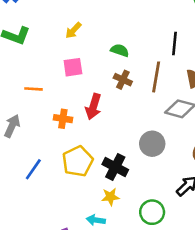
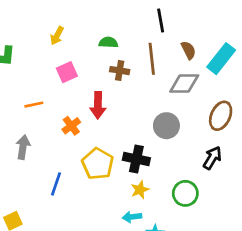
orange cross: (63, 119) -> (71, 126), turned -30

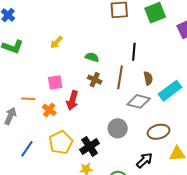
pink square: (67, 72) -> (55, 82), moved
orange line: (34, 105) -> (28, 99), moved
brown ellipse: (221, 116) -> (158, 132), turned 35
orange cross: (71, 126) -> (49, 110), turned -32
black cross: (136, 159) -> (90, 146), turned 30

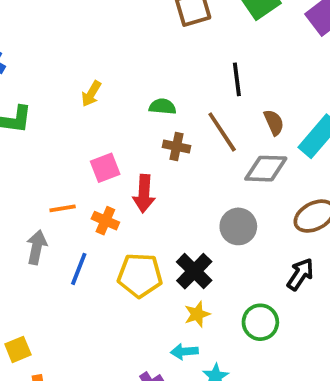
brown line: (120, 77) -> (222, 132), turned -30
yellow pentagon: (61, 142) -> (140, 275), turned -30
blue line: (27, 149) -> (79, 269), moved

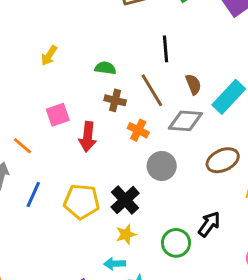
orange line: (63, 208) -> (22, 146), turned 48
orange cross: (105, 221) -> (138, 130), moved
black arrow: (300, 274) -> (209, 224), moved

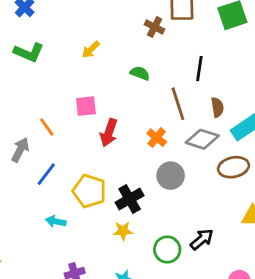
brown cross: (115, 100) -> (155, 27), moved
brown ellipse: (223, 160) -> (234, 167), moved
cyan arrow: (115, 264) -> (56, 221), moved

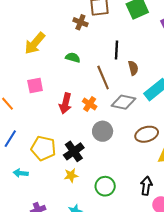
yellow arrow: (91, 50) -> (35, 43), size x1.6
brown semicircle: (217, 107) -> (133, 68), moved
red arrow: (109, 133) -> (65, 103), moved
brown ellipse: (234, 167) -> (147, 134), moved
black arrow: (202, 239) -> (146, 186), moved, turned -36

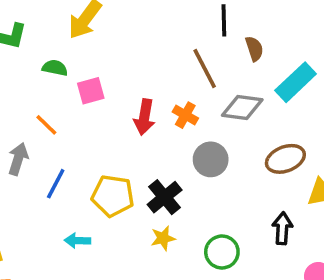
green semicircle: (73, 58) -> (55, 68), moved
black arrow: (146, 186) -> (282, 228), moved

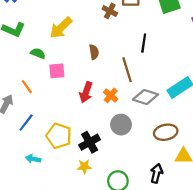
brown semicircle: (254, 49) -> (94, 52), moved

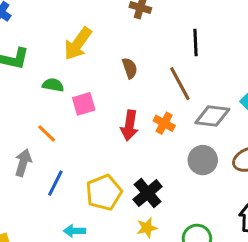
gray circle: (121, 125) -> (203, 160), moved
yellow pentagon: (59, 136) -> (104, 193), turned -30

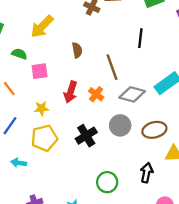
black line: (196, 42) -> (140, 38), moved
black cross: (148, 193) -> (86, 136), moved
yellow star: (147, 228) -> (41, 108), moved

